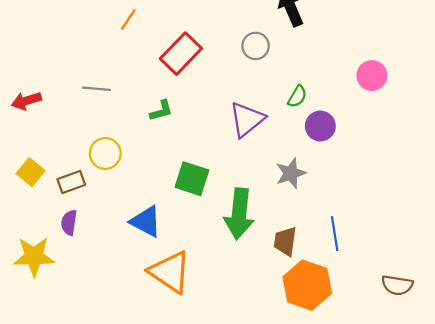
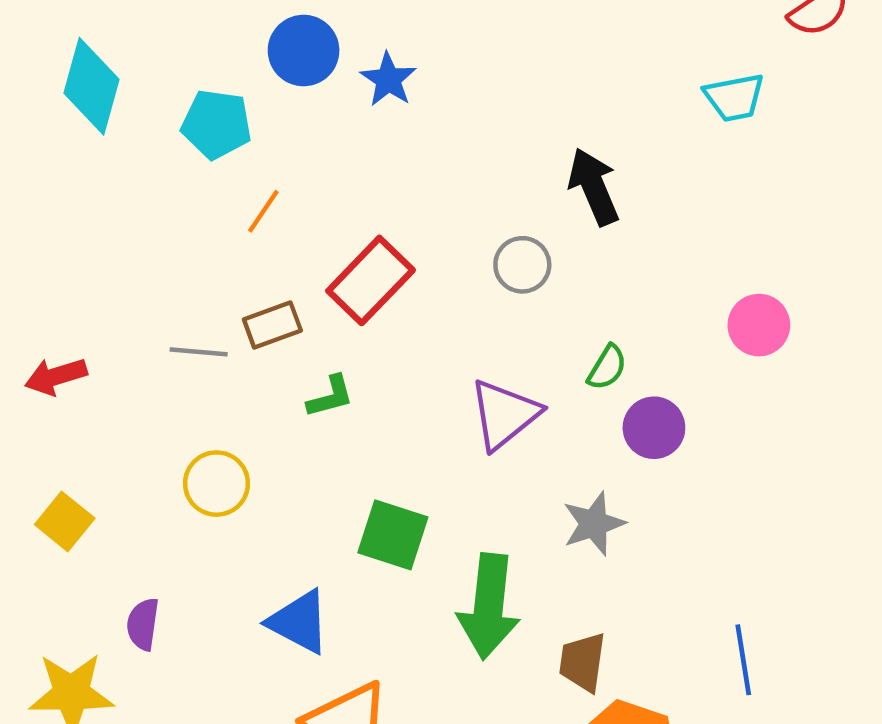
brown rectangle: (71, 182) -> (272, 325), moved
blue line: (335, 234) -> (743, 660), moved

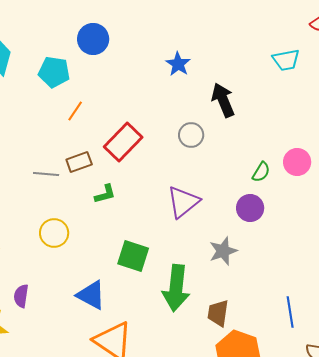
blue star: (388, 80) -> (178, 64), moved
green semicircle: (607, 367) -> (261, 172), moved

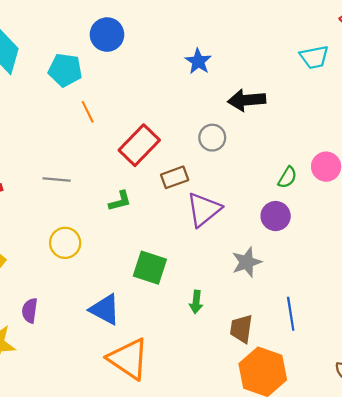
black arrow: (223, 100) -> (247, 100), turned -72
orange line: (75, 111) -> (88, 112), turned -60
brown rectangle: (79, 162) -> (175, 177), moved
green arrow: (176, 288) -> (196, 302), size x0.5
blue line: (290, 312) -> (291, 314), moved

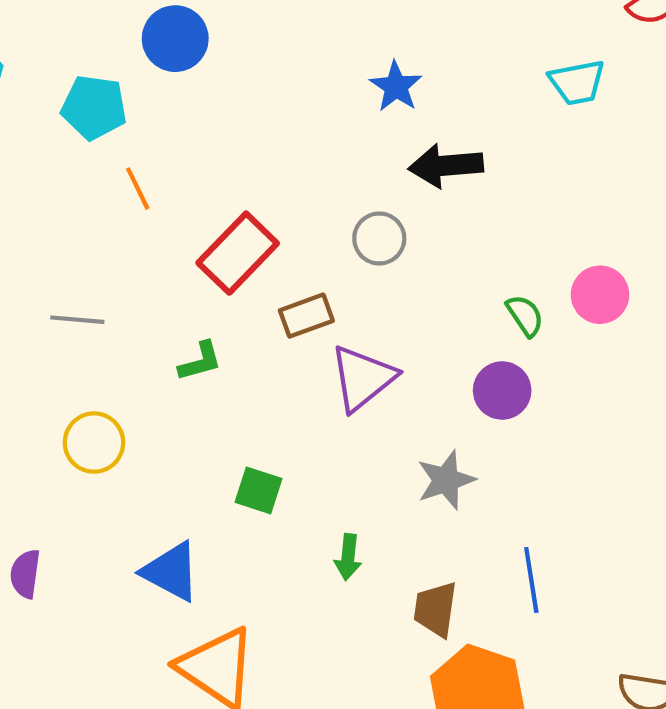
blue star: (198, 61) -> (396, 86), moved
green semicircle: (287, 177) -> (525, 316), turned -65
green square: (150, 268) -> (258, 490), size x0.7

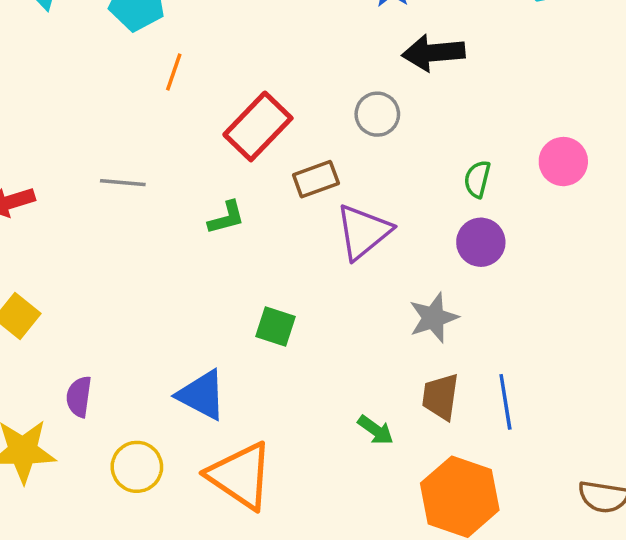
orange line: (138, 189) -> (174, 72), turned 45
green semicircle: (525, 316) -> (477, 179), moved, turned -132
yellow circle: (94, 443) -> (137, 467), moved
green arrow: (348, 557) -> (376, 430), moved, turned -60
brown trapezoid: (435, 609) -> (440, 397), moved

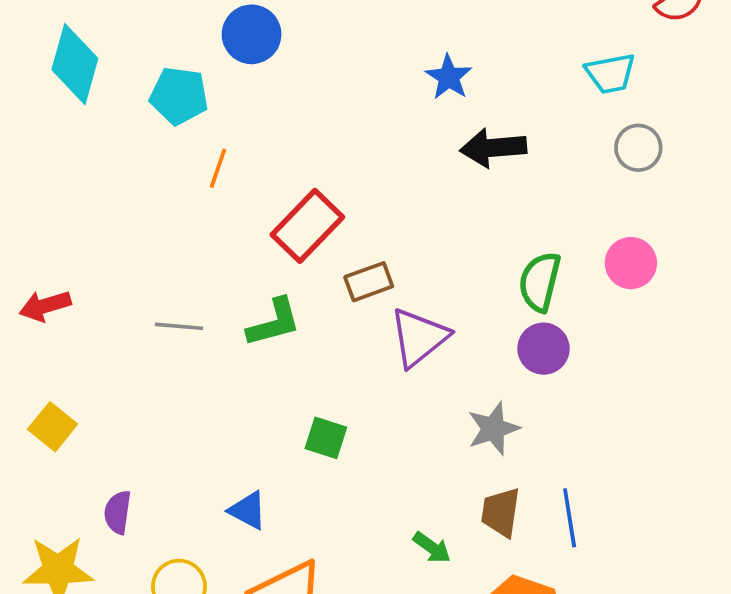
gray circle: (377, 114) -> (638, 148), moved
green semicircle: (477, 179) -> (540, 282), size x1.5
gray line: (123, 183) -> (179, 326), moved
green L-shape: (226, 218) -> (274, 323), size x1.4
blue triangle: (202, 395) -> (248, 510), size x0.7

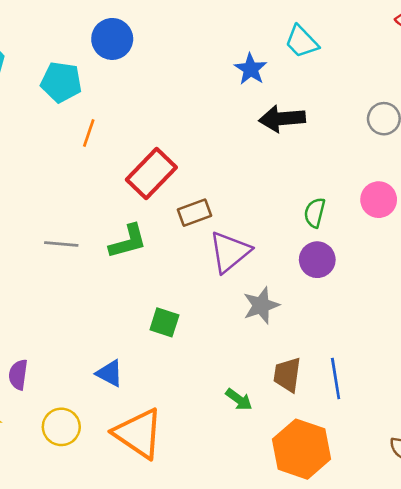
cyan trapezoid: (610, 73) -> (302, 42), moved, turned 57
green semicircle: (540, 282) -> (315, 213), size x0.7
gray star: (493, 429) -> (261, 305), moved

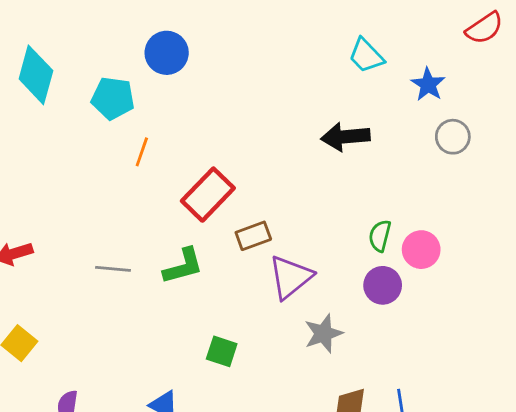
blue star: (251, 69) -> (428, 84), moved
pink circle: (379, 200) -> (421, 250), moved

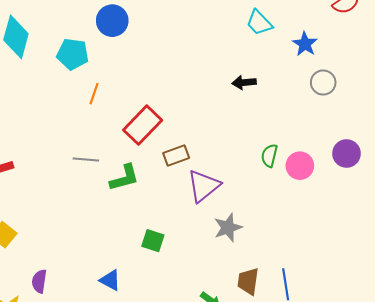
black arrow: (345, 137) -> (244, 83), size x0.7
gray line: (113, 269) -> (86, 160), moved
purple circle: (383, 285) -> (346, 153), moved

